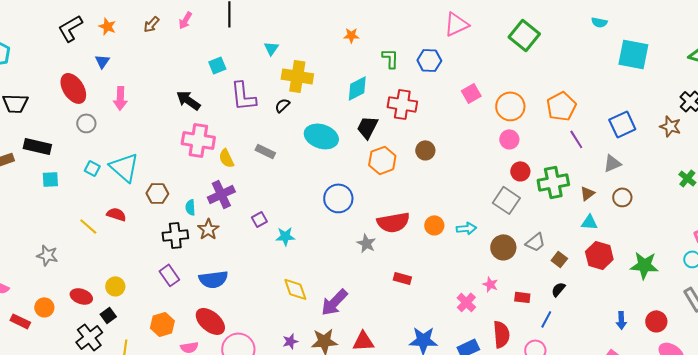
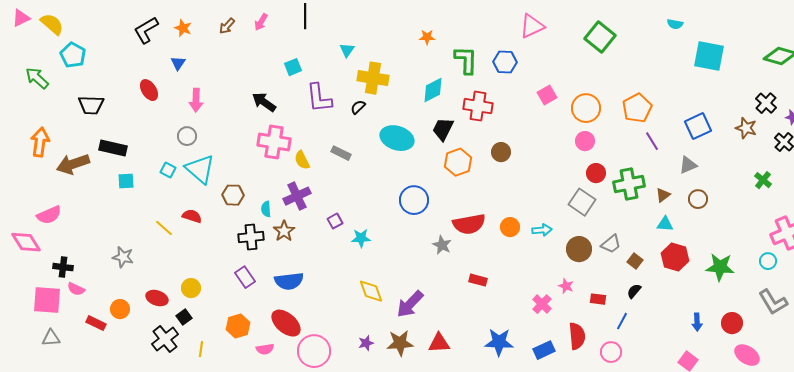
green L-shape: (390, 58) -> (466, 60), size x1.4
red ellipse: (73, 88) -> (149, 90), size x0.7
gray circle: (86, 123) -> (187, 136), moved

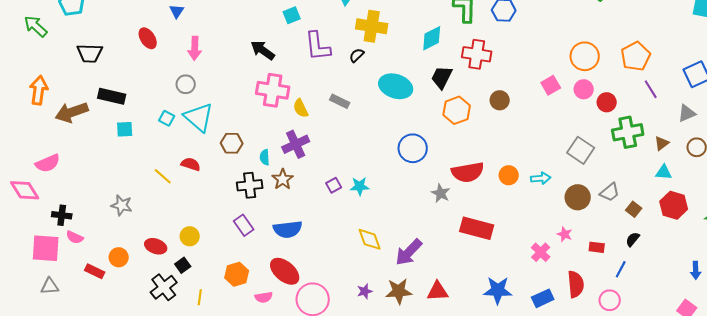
pink square: (547, 95) -> (551, 85), moved
red circle: (596, 173) -> (607, 102), moved
purple square: (335, 221) -> (334, 185), moved
red rectangle: (478, 280) -> (477, 228), size x1.8

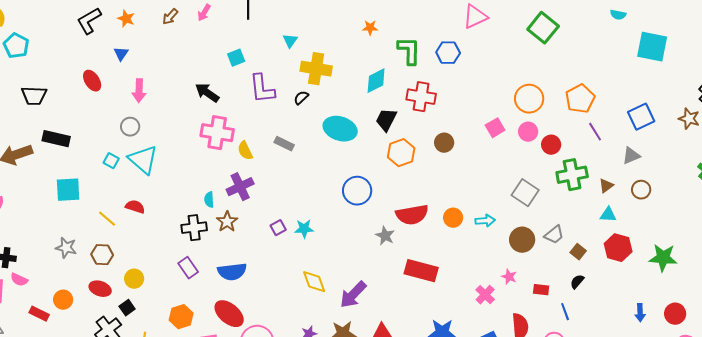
cyan square: (125, 129) -> (68, 190), moved, size x1.5
brown hexagon: (232, 143) -> (102, 255), moved
blue line: (621, 269) -> (565, 312), turned -48

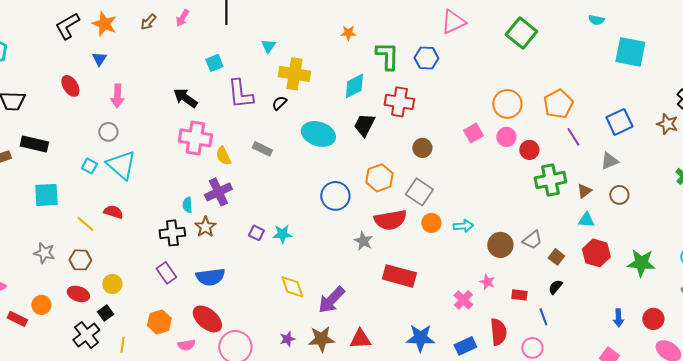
orange star: (126, 19) -> (104, 24), size x1.4
orange hexagon: (401, 153) -> (379, 178), moved
gray square: (525, 193) -> (419, 192), moved
purple square: (278, 228) -> (256, 233), turned -35

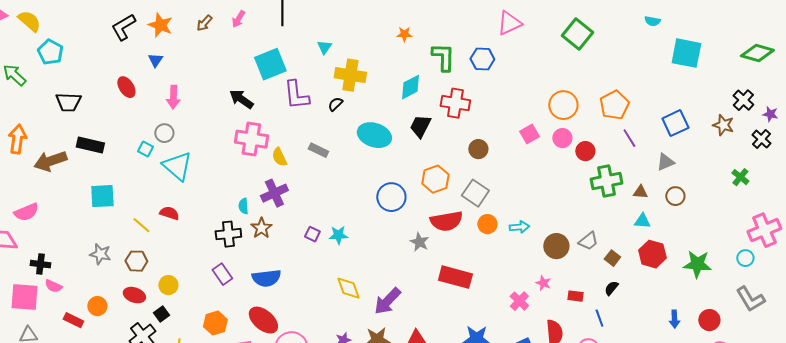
cyan square: (214, 63) -> (270, 64), size x1.8
cyan square: (89, 166) -> (145, 149), moved
brown triangle: (584, 191) -> (640, 192), turned 42

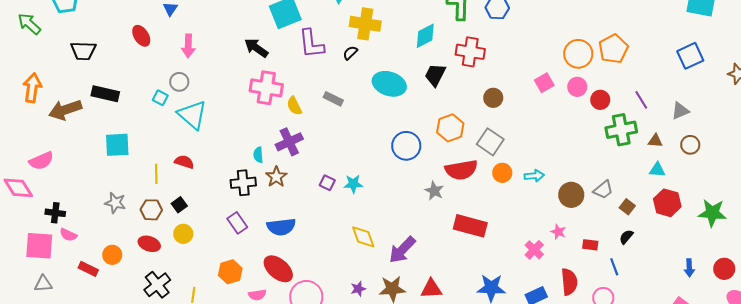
orange pentagon: (614, 105) -> (613, 49), moved
blue square: (675, 123) -> (690, 56), moved
purple line: (629, 138) -> (641, 100), moved
yellow line: (141, 225) -> (156, 174), turned 48
black square: (161, 314) -> (179, 205), moved

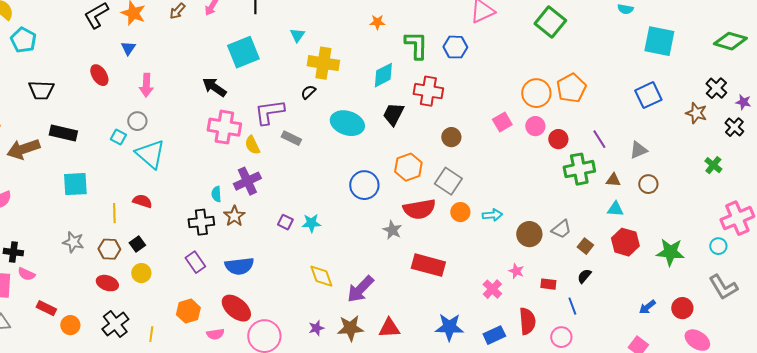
purple L-shape: (311, 44) -> (269, 112), moved, turned 88
orange circle: (112, 255) -> (70, 325), moved
blue arrow: (689, 268) -> (647, 307), turned 54

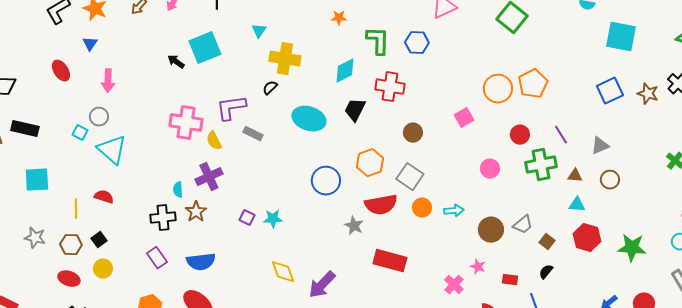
black arrow: (214, 87) -> (176, 62), moved, size x0.7
brown star: (696, 113) -> (648, 94), moved
pink circle: (535, 126) -> (490, 169), moved

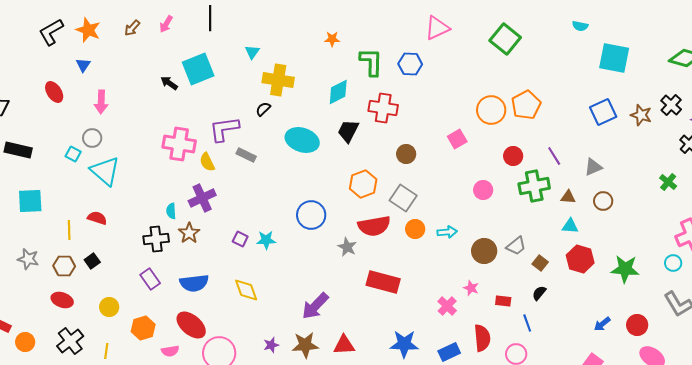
blue circle: (326, 181) -> (311, 215), moved
yellow circle: (103, 269) -> (109, 307), moved
yellow diamond: (283, 272) -> (246, 290), moved

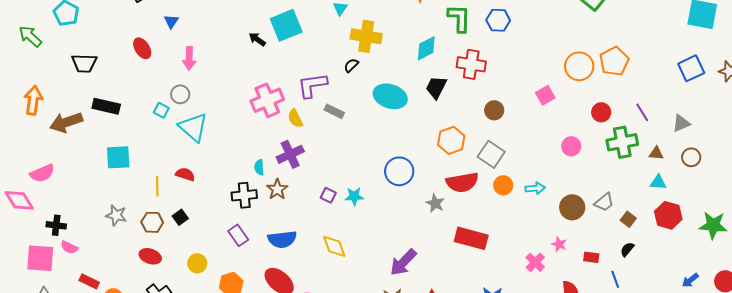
pink cross: (179, 144) -> (267, 100), turned -32

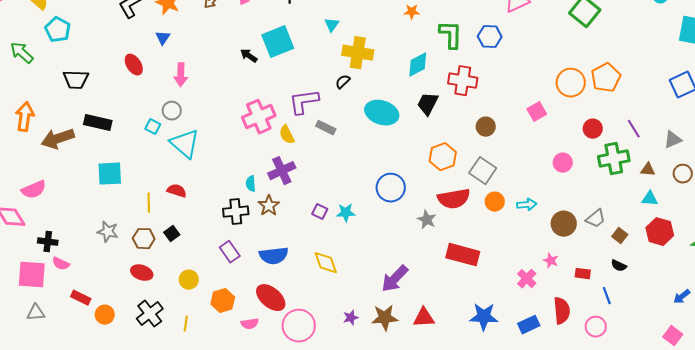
black semicircle: (627, 249) -> (619, 266), turned -105

